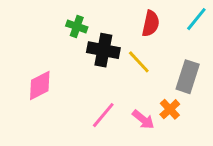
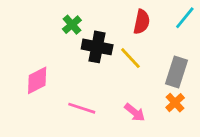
green cross: (77, 26) -> (72, 25), turned 30
orange cross: (170, 109) -> (175, 103), moved
pink line: (103, 115) -> (82, 108), moved, turned 68

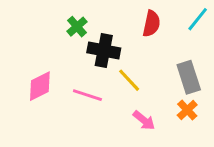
yellow line: (130, 58) -> (129, 80), moved
gray rectangle: (176, 72) -> (189, 77), turned -36
pink line: (82, 108) -> (87, 95), moved

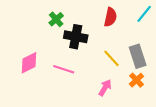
yellow line: (129, 80) -> (112, 58), moved
pink arrow: (144, 120) -> (105, 88), turned -98

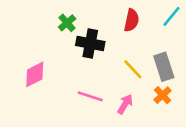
pink line: (64, 69) -> (90, 96), moved

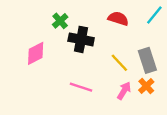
red semicircle: (132, 20) -> (118, 19), turned -84
pink diamond: (35, 74) -> (36, 53), moved
pink arrow: (125, 104) -> (124, 91), moved

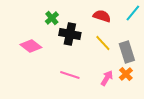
pink diamond: (36, 53) -> (31, 46), turned 65
yellow line: (119, 63) -> (103, 43), moved

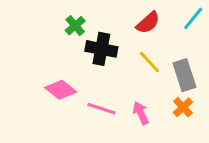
red semicircle: (102, 16) -> (148, 23), turned 120
pink diamond: (31, 46) -> (61, 90), moved
pink arrow: (107, 78) -> (141, 113), moved, turned -56

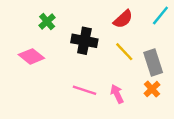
green cross: (75, 26) -> (47, 22), moved
pink diamond: (61, 90) -> (31, 56), moved

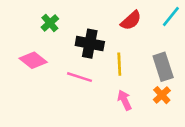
yellow line: (124, 52) -> (119, 64), moved, turned 40
pink line: (84, 90) -> (79, 77), moved

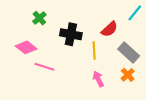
red semicircle: (131, 20) -> (109, 29), moved
gray rectangle: (163, 67) -> (129, 53), turned -30
pink line: (79, 77) -> (44, 67), moved

